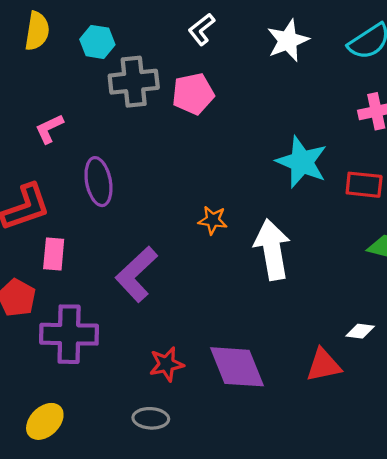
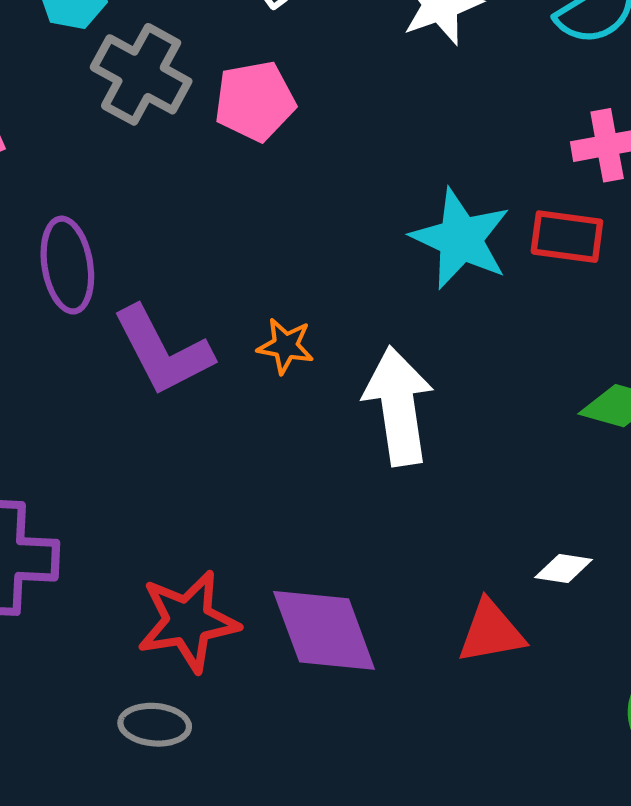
gray cross: (134, 82) -> (141, 74), turned 33
red rectangle: (364, 185) -> (567, 237), moved
purple L-shape: (136, 274) -> (163, 351), moved, turned -76
red star: (166, 364) -> (188, 621), size x1.5

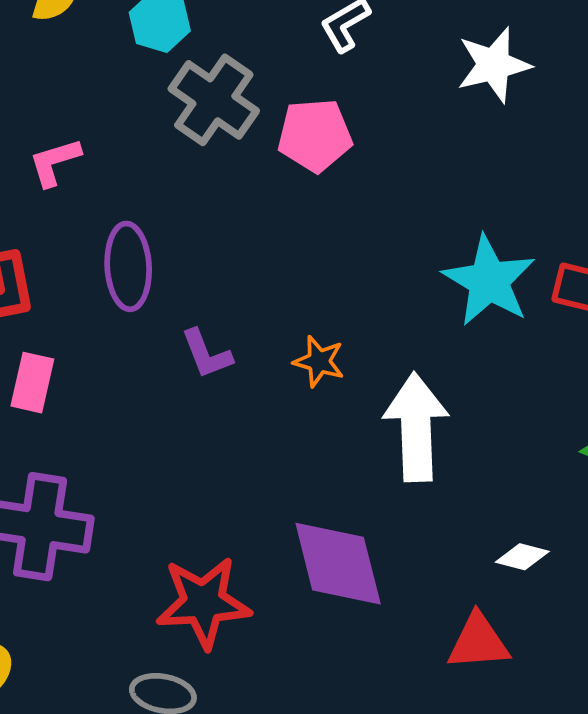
purple L-shape: (163, 351) -> (207, 354), size x0.6
white diamond: (564, 569) -> (522, 557), moved
purple diamond: (324, 630) -> (338, 564), moved

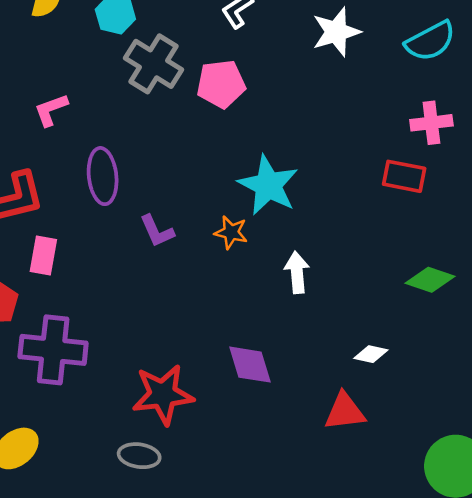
cyan star: (489, 281) -> (268, 185), moved
white arrow: (416, 427) -> (297, 272), size x0.6
purple diamond: (338, 564) -> (250, 365), size x0.7

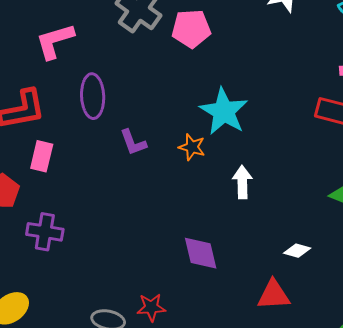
pink L-shape: (51, 110) -> (55, 41), size x1.4
purple cross: (53, 350) -> (45, 232), size x0.7
red star: (163, 394) -> (151, 307), moved, size x0.6

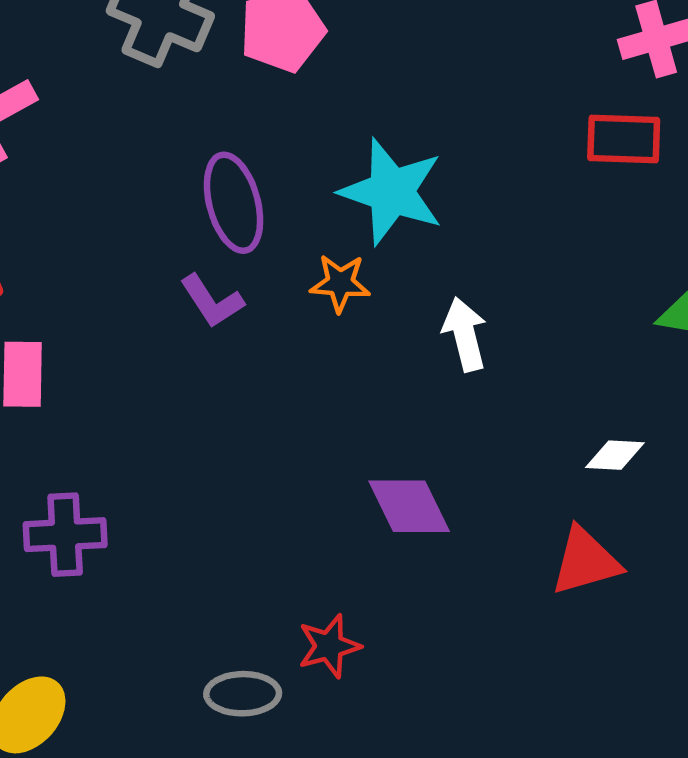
purple ellipse: (93, 96) -> (234, 203), moved

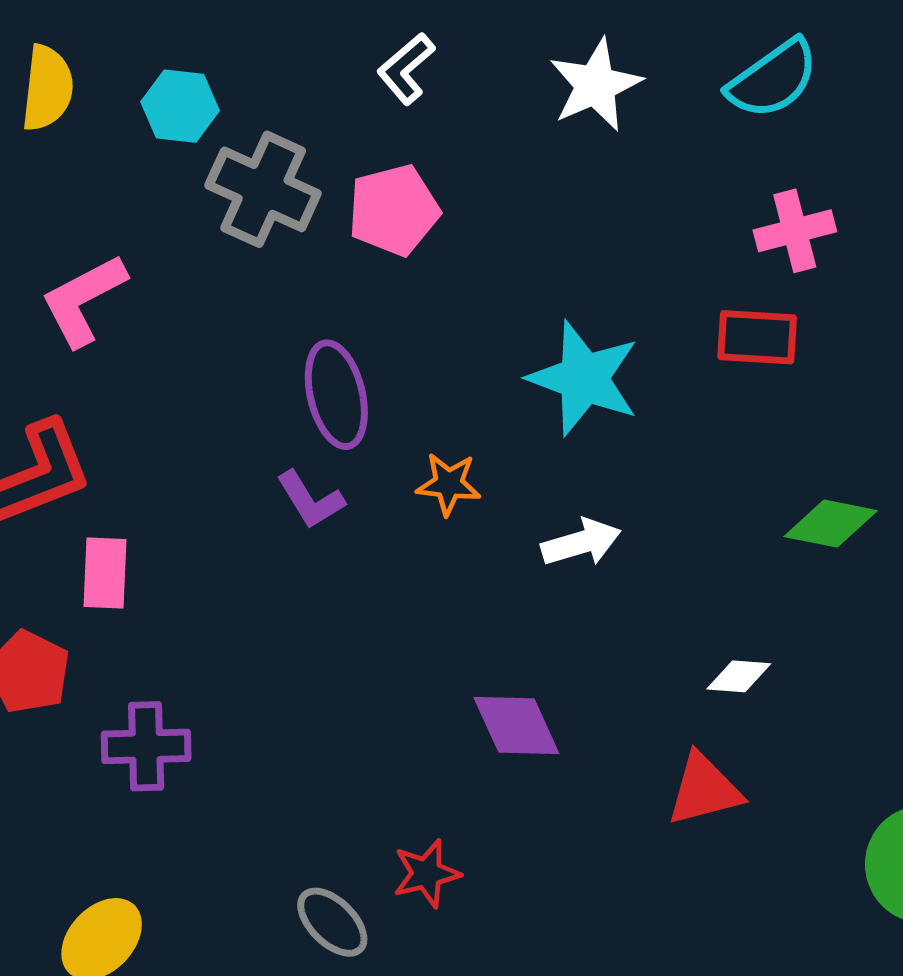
cyan star: (392, 192) -> (584, 378), moved
white arrow: (465, 334) -> (581, 542), turned 86
gray ellipse: (243, 694) -> (332, 922), turned 44

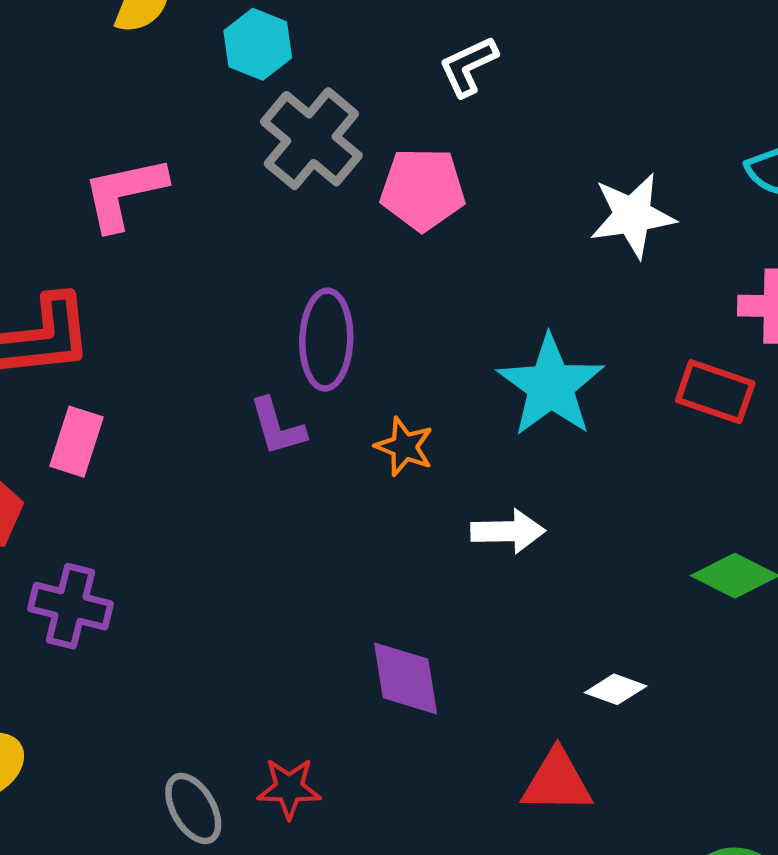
white star: (595, 85) -> (632, 215), moved

